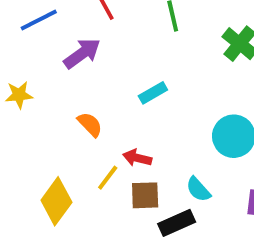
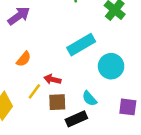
cyan rectangle: (153, 93) -> (81, 45), moved, size x1.6
orange semicircle: (90, 124) -> (24, 59), turned 84

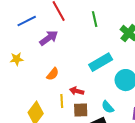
yellow line: (34, 91) -> (62, 101), turned -40

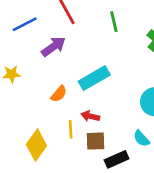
cyan rectangle: (101, 62) -> (94, 78), moved
cyan semicircle: (108, 107) -> (141, 138), moved

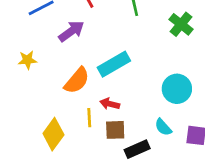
orange semicircle: (59, 94) -> (77, 81), size x1.5

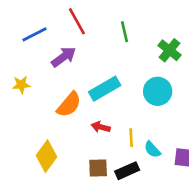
cyan circle: (177, 89) -> (158, 91), moved
yellow line: (89, 118) -> (131, 138), moved
brown square: (115, 130) -> (98, 168), moved

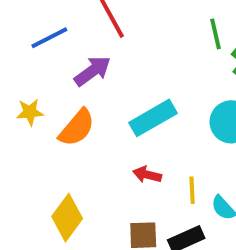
green line: (125, 32) -> (216, 34), moved
orange semicircle: (69, 105) -> (77, 128), moved

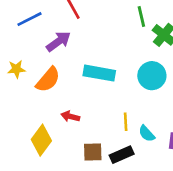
cyan rectangle: (153, 118) -> (99, 73), turned 40
red arrow: (147, 175) -> (70, 116), moved

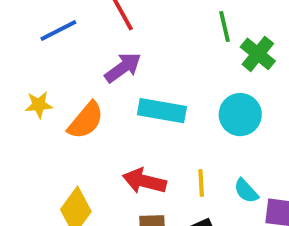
purple arrow: (59, 41) -> (123, 68), moved
red arrow: (70, 116) -> (144, 181), moved, size x1.5
cyan semicircle: (147, 134) -> (246, 191), moved

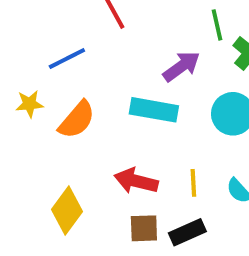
blue line: (58, 30) -> (67, 59), moved
purple arrow: (123, 68) -> (181, 66), moved

